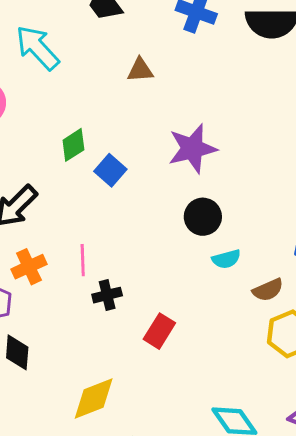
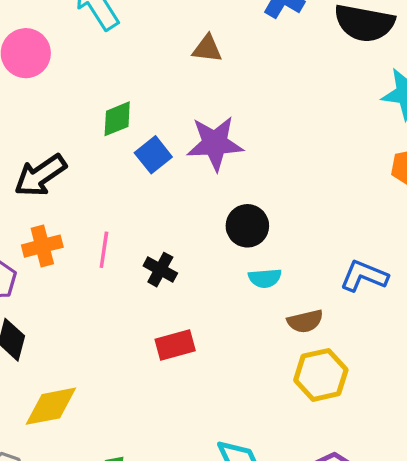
purple star: (192, 149) -> (215, 143), moved
black cross: (107, 295) -> (160, 270), moved, turned 32
red rectangle: (159, 331) -> (175, 345), turned 32
yellow diamond: (94, 399) -> (51, 406), moved

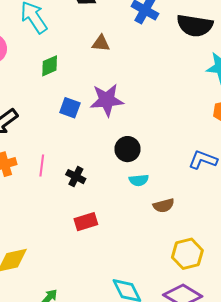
green diamond: (117, 119) -> (50, 66), moved
blue square: (153, 155) -> (70, 108), turned -30
blue L-shape: (364, 276) -> (203, 160), moved
yellow hexagon: (321, 375) -> (187, 254), moved

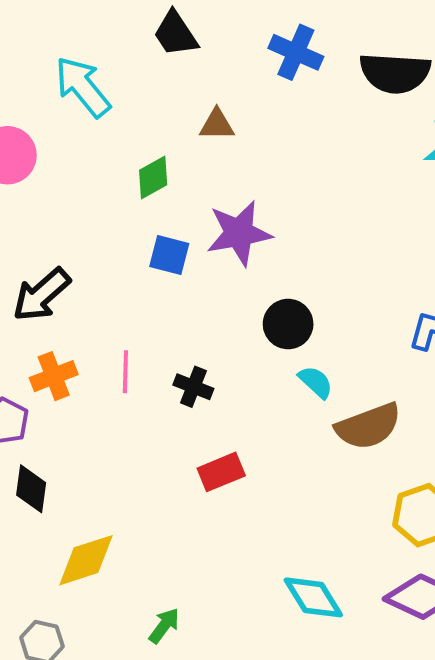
green diamond: (50, 66) -> (153, 177), moved
cyan semicircle: (139, 180) -> (316, 382), turned -126
brown semicircle: (164, 205) -> (368, 426), size x1.6

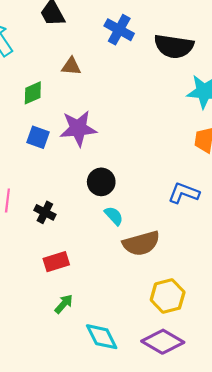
green arrow: (164, 626) -> (64, 304), moved

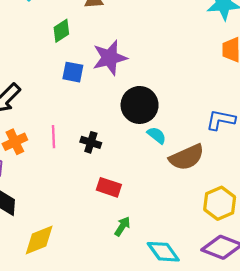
black circle: (101, 182) -> (140, 105), size x1.4
blue L-shape: (184, 193) -> (221, 120), moved
red rectangle: (56, 262) -> (109, 187), turned 45

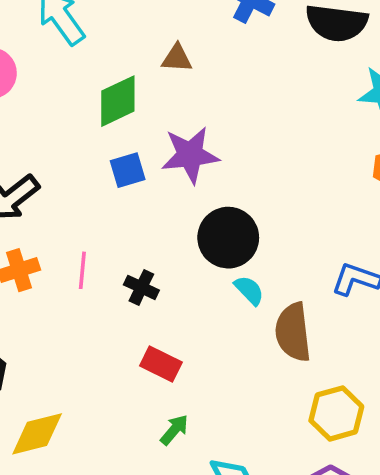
green diamond: (61, 31) -> (118, 101), size x1.4
blue square: (73, 72) -> (128, 170), turned -35
brown semicircle: (187, 157) -> (293, 332), turned 100

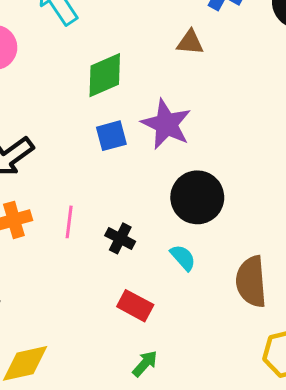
brown triangle: (177, 58) -> (190, 42), moved
purple star: (190, 155) -> (166, 124), turned 30
cyan semicircle: (249, 290) -> (183, 258), moved

